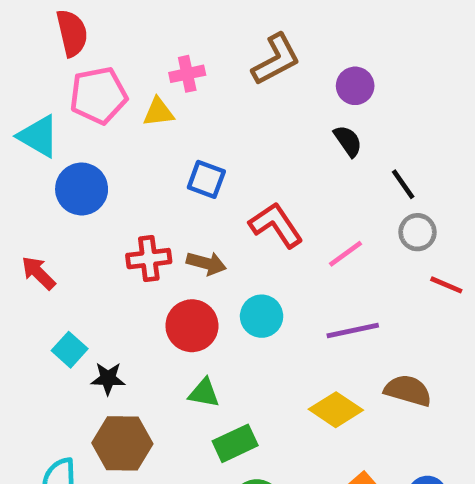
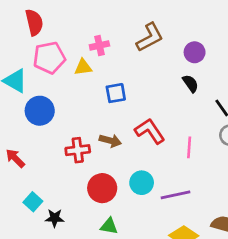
blue square: (206, 179) -> (116, 93), moved, turned -30
pink line: (346, 254) -> (189, 147), turned -50
brown arrow: (206, 263) -> (110, 141), moved
purple line: (353, 331) -> (176, 195), moved

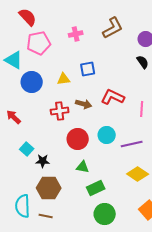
red semicircle: (34, 22) -> (28, 17), turned -30
yellow triangle: (83, 67) -> (64, 79), moved
red L-shape: (150, 131) -> (113, 97), turned -30

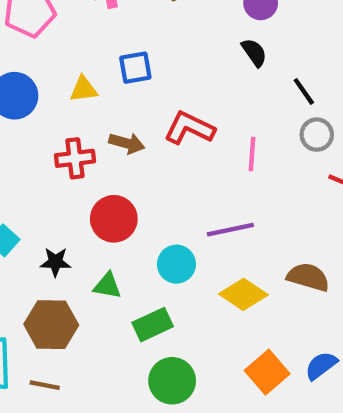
cyan circle: (107, 135) -> (176, 264), moved
black star: (43, 161) -> (56, 262), moved
green triangle: (83, 167) -> (107, 286), moved

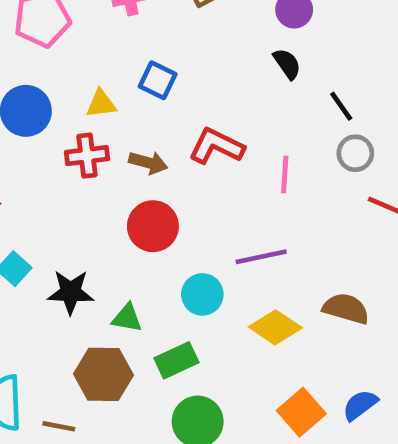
blue square: (135, 68) -> (158, 80), turned 36
red cross: (75, 158) -> (87, 156), moved
red circle: (114, 219) -> (153, 226), moved
black star: (56, 262) -> (71, 292), size x1.4
brown hexagon: (51, 325) -> (103, 374), moved

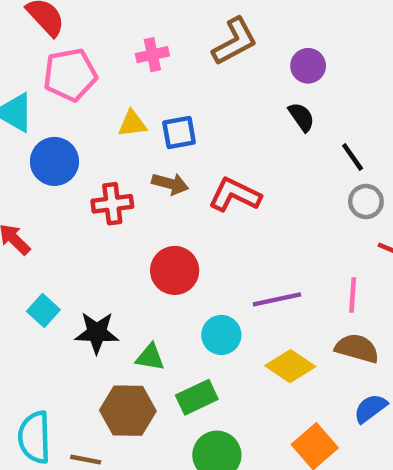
blue square: (158, 80) -> (179, 133), turned -36
yellow triangle: (101, 104) -> (132, 124), moved
brown arrow: (148, 163) -> (170, 184), moved
pink line: (285, 174) -> (353, 295), moved
blue semicircle: (360, 405) -> (370, 408), moved

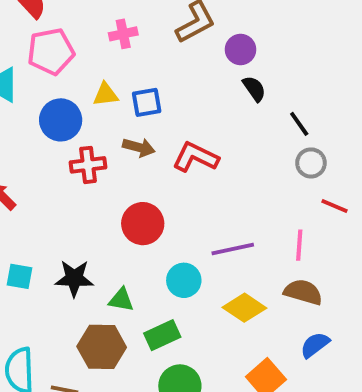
purple circle: (308, 66) -> (241, 50), moved
blue circle: (54, 161) -> (61, 120), moved
cyan square: (43, 311) -> (20, 276), moved, turned -32

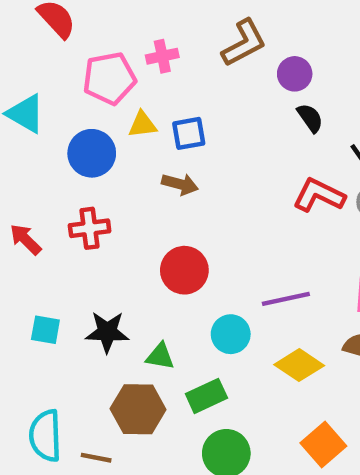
pink pentagon: (51, 51) -> (109, 78), moved
red L-shape: (196, 157) -> (319, 195), moved
red cross: (88, 165) -> (90, 228), moved

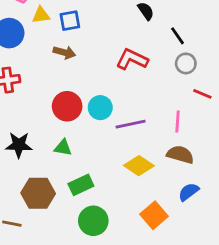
red L-shape: (319, 195) -> (132, 59), moved
cyan circle: (231, 334) -> (100, 108), moved
green triangle: (160, 356) -> (63, 148), moved

